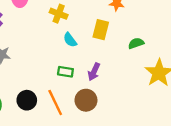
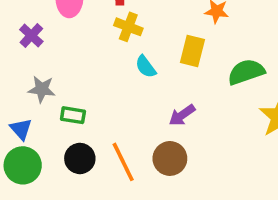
green semicircle: (136, 43) -> (246, 72), size x1.5
green rectangle: (65, 72) -> (73, 115), moved
purple arrow: (94, 72) -> (182, 115), turned 30

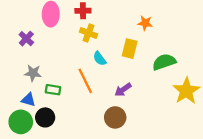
blue triangle: (21, 129) -> (28, 100), moved, turned -32
black circle: (80, 158) -> (45, 117), moved
orange line: (123, 162) -> (85, 81), moved

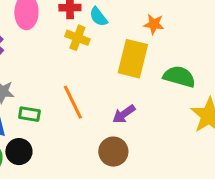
yellow rectangle: (130, 49) -> (133, 59), size x1.4
cyan semicircle: (100, 59) -> (98, 17), moved
green semicircle: (164, 62) -> (179, 77), turned 35

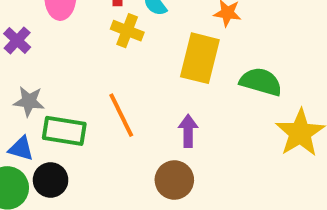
green rectangle: (29, 114) -> (64, 131), size x1.5
purple arrow: (124, 114) -> (188, 131), turned 125

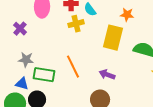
yellow cross: (127, 31) -> (76, 24), turned -35
purple arrow: (188, 131) -> (107, 75), turned -70

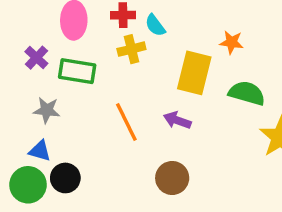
orange star: (127, 15) -> (232, 42), moved
green rectangle: (44, 75) -> (77, 71), moved
purple arrow: (107, 75) -> (177, 120), moved

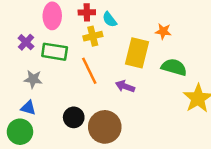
orange line: (126, 122) -> (89, 71), moved
black circle: (65, 178) -> (74, 117), moved
brown circle: (172, 178) -> (105, 127), moved, size x1.4

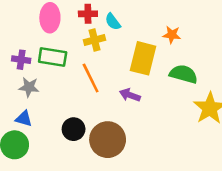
purple cross: (26, 42) -> (21, 60), moved, turned -35

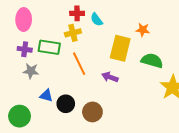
pink ellipse: (50, 18) -> (24, 20), moved
yellow cross: (94, 40) -> (73, 33), moved
blue triangle: (24, 119) -> (46, 96), moved
brown circle: (108, 140) -> (92, 112), size x0.7

